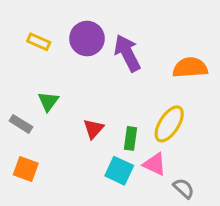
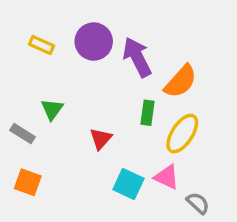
orange semicircle: (190, 68) -> (181, 81), moved, turned 136
green rectangle: (130, 138) -> (148, 113), moved

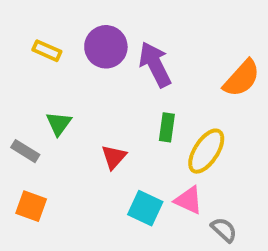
orange semicircle: (181, 81) -> (242, 78), moved

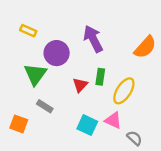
purple circle: (106, 47) -> (57, 53), moved
green triangle: (59, 124) -> (35, 74), size x1.5
gray rectangle: (25, 151) -> (45, 106), moved
red triangle: (114, 157) -> (80, 85), moved

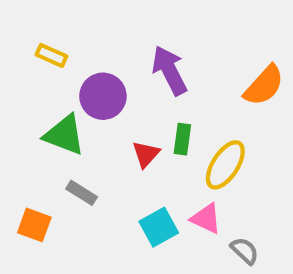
green triangle: (35, 74) -> (64, 135), turned -45
cyan square: (87, 125) -> (159, 227), turned 36

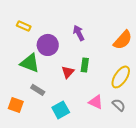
purple arrow: (170, 70) -> (79, 33), size x0.7
yellow ellipse: (225, 165) -> (121, 77), moved
cyan square: (159, 227) -> (61, 110), moved
gray semicircle: (245, 251) -> (119, 105), moved

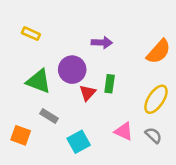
purple arrow: (79, 33) -> (102, 43), turned 119
purple circle: (48, 45) -> (72, 70), moved

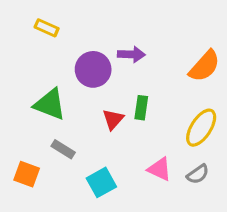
yellow rectangle: (31, 34) -> (47, 28), moved
purple circle: (72, 70) -> (93, 69), moved
gray semicircle: (153, 135) -> (198, 174), turned 102

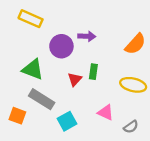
yellow rectangle: (47, 28) -> (31, 19), size x1.5
yellow ellipse: (201, 128) -> (133, 85), turned 70
gray rectangle: (63, 149) -> (42, 99), size x1.6
gray semicircle: (198, 174) -> (131, 127), moved

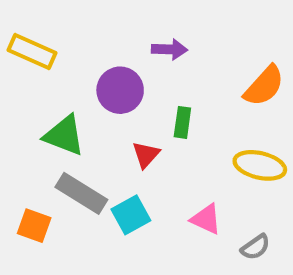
yellow rectangle: (31, 19) -> (32, 52), moved
purple arrow: (87, 36) -> (170, 49), moved
green rectangle: (93, 72) -> (182, 122), moved
cyan square: (67, 121) -> (131, 215), moved

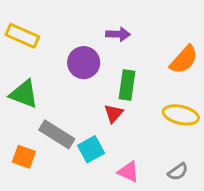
green rectangle: (182, 122) -> (127, 85), size x1.4
green triangle: (64, 135) -> (24, 94), moved
red triangle: (146, 155) -> (114, 113), moved
pink triangle: (206, 219) -> (128, 172), moved

